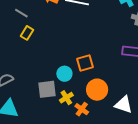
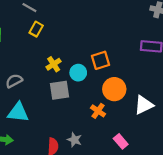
yellow cross: (66, 98) -> (54, 64), moved
white triangle: (124, 105) -> (144, 105), turned -42

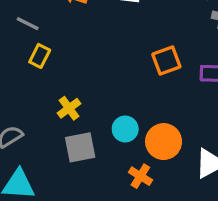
orange square: (101, 60) -> (166, 60), moved
cyan circle: (78, 73) -> (125, 129), moved

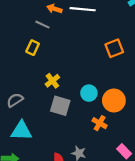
gray line: (28, 24) -> (42, 25), moved
gray square: (80, 147) -> (60, 106), turned 30

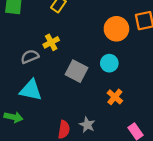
yellow cross: (52, 81) -> (51, 42), moved
orange circle: (114, 101) -> (116, 29), moved

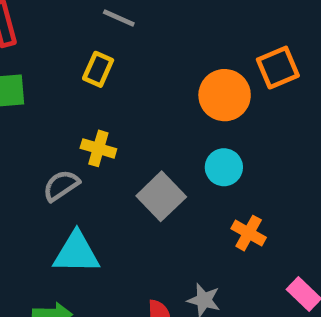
yellow cross: (51, 42) -> (98, 148), turned -35
gray square: (77, 71) -> (161, 196), turned 30

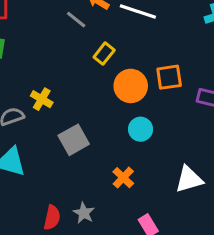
yellow rectangle: (98, 69) -> (104, 54), moved
cyan circle: (224, 167) -> (141, 129), moved

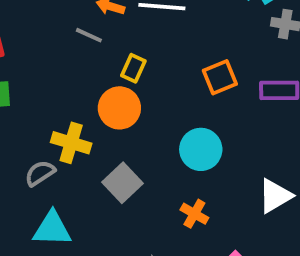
orange circle: (131, 86) -> (119, 108), moved
yellow cross: (42, 99) -> (71, 143), size x1.4
cyan circle: (141, 129) -> (201, 149), size x1.4

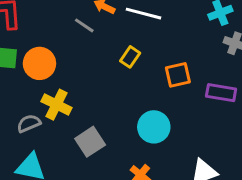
yellow rectangle: (133, 68) -> (130, 57), moved
orange circle: (119, 108) -> (39, 63), moved

